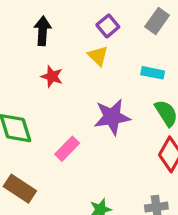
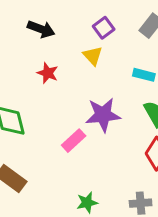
black arrow: (43, 31) -> (41, 29), turned 104
pink rectangle: (67, 149) -> (74, 141), moved

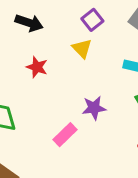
purple star: (103, 115) -> (94, 108), size x0.7

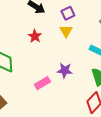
purple square: (92, 20) -> (68, 13), moved

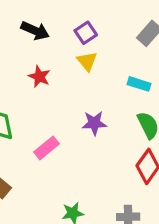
pink rectangle: (42, 83) -> (47, 148), moved

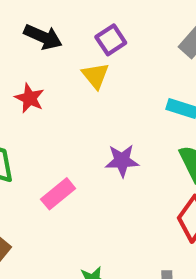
yellow triangle: (87, 61) -> (95, 76), moved
red star: (39, 77) -> (30, 98), moved

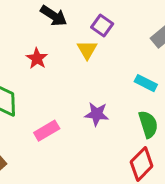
purple square: (111, 40) -> (102, 25), turned -30

